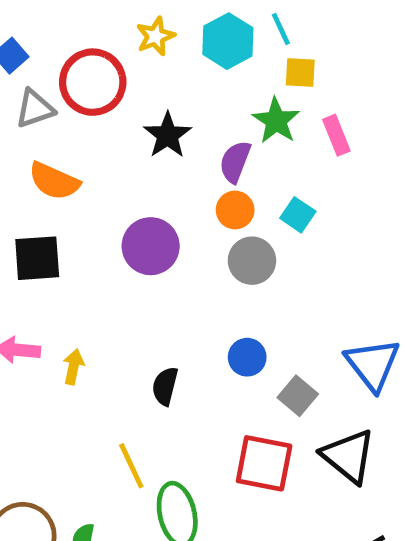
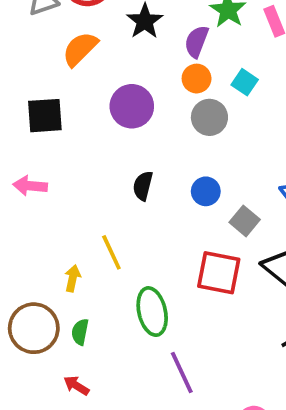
orange semicircle: (54, 181) -> (80, 49), moved, turned 111
yellow arrow: (73, 367) -> (73, 278), moved
black semicircle: (165, 386) -> (143, 186), moved
yellow line: (131, 466) -> (111, 252), moved

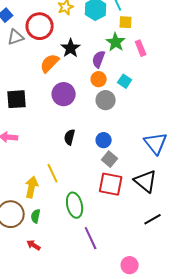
orange semicircle: (80, 49) -> (50, 63), moved
gray square: (245, 221) -> (110, 159), moved
yellow arrow: (73, 278) -> (32, 187), size x1.5

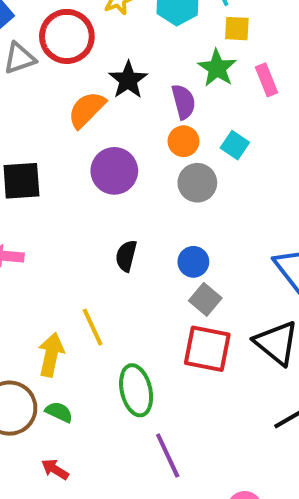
purple semicircle: (99, 59) -> (183, 102), turned 144
green semicircle: (36, 216) -> (59, 412), turned 104

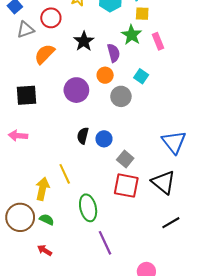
red circle: (67, 36) -> (51, 18), size x0.7
orange semicircle: (87, 110) -> (45, 54), moved
orange circle: (183, 141) -> (105, 75), moved
blue circle: (193, 262) -> (104, 139), moved

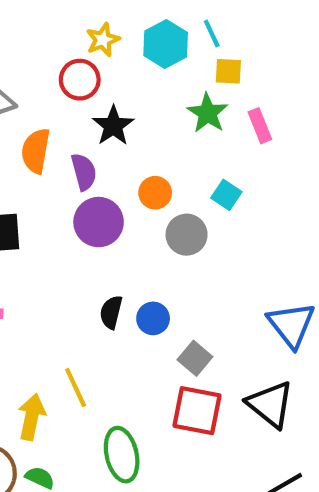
red circle: (51, 18) -> (80, 80), moved
purple semicircle: (114, 53) -> (84, 172), moved
orange semicircle: (45, 54) -> (36, 151), turned -35

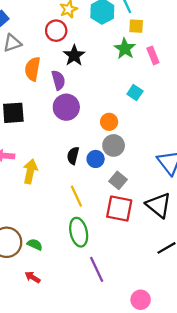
orange circle: (155, 193) -> (109, 122), moved
gray circle: (187, 235) -> (114, 145), moved
yellow line: (76, 388) -> (76, 196), moved
yellow arrow: (32, 417) -> (30, 171), moved

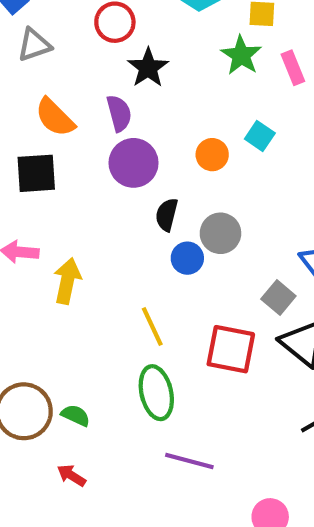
orange semicircle: (32, 69) -> (55, 117), moved, turned -55
orange circle: (109, 122) -> (212, 155), moved
black semicircle: (73, 156) -> (167, 215), moved
gray square: (118, 180) -> (278, 297), moved
purple line: (97, 269) -> (189, 461), turned -50

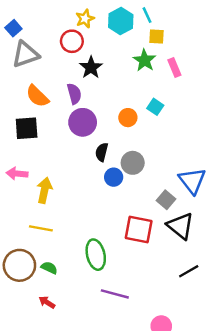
gray triangle: (34, 45) -> (25, 54), size x1.4
yellow line: (152, 326) -> (41, 228), moved, turned -55

